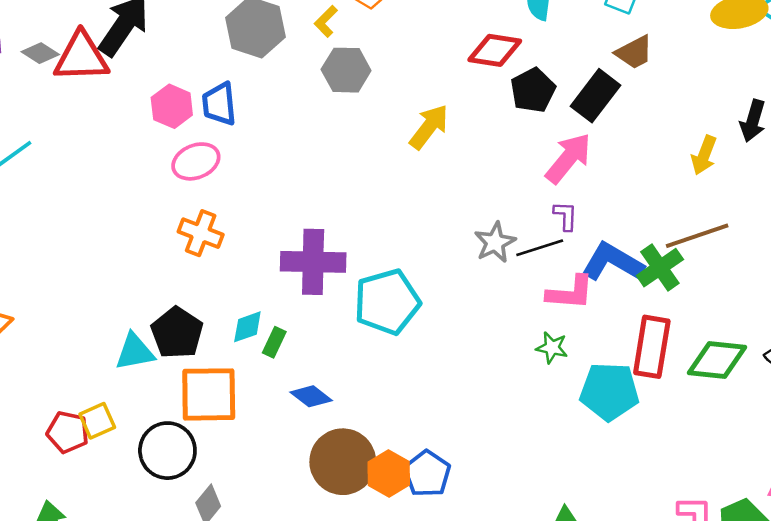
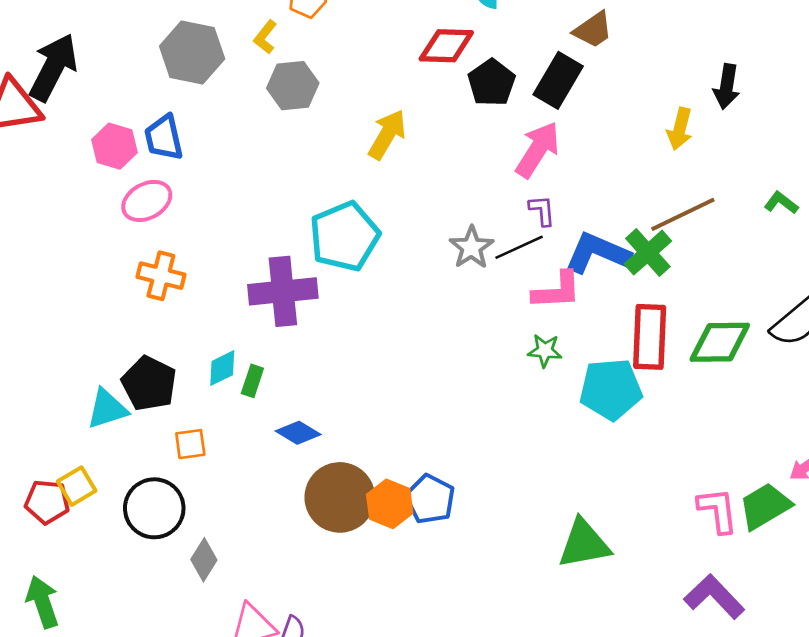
cyan pentagon: (387, 302) -> (345, 236), moved
orange square: (209, 394) -> (190, 444), size x0.5

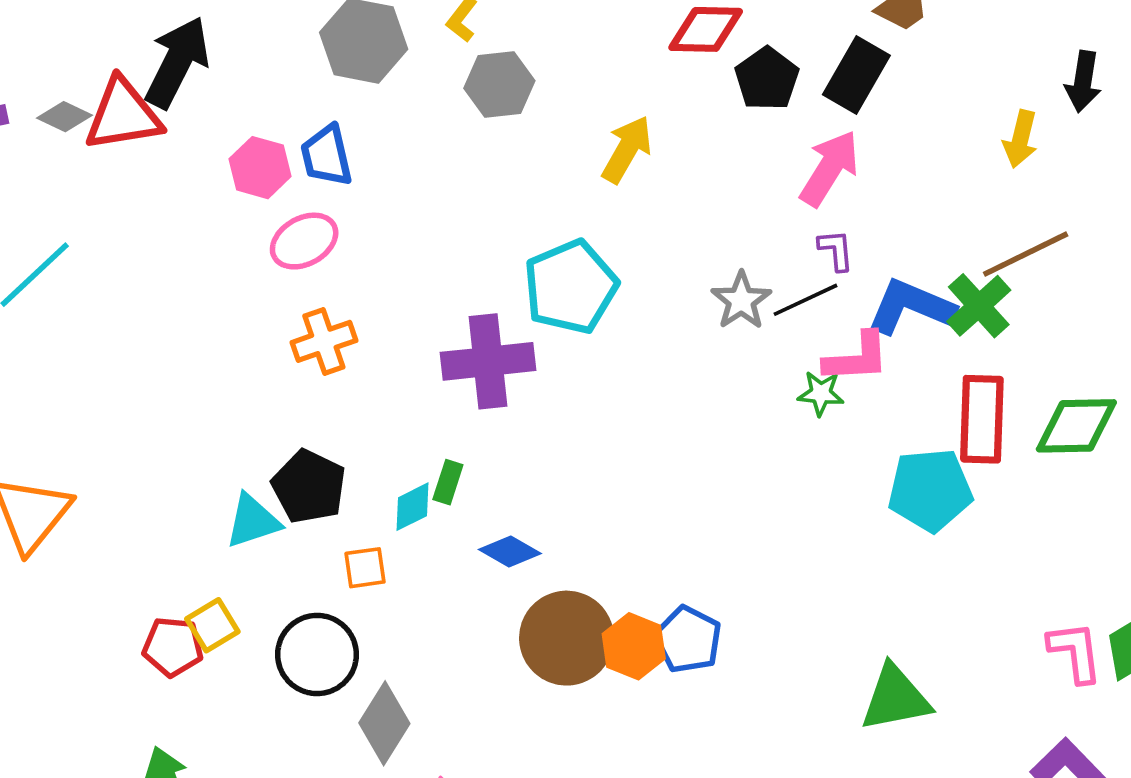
orange cross: (161, 276) -> (324, 341), turned -33
green star: (545, 351) -> (821, 393), moved
cyan diamond: (222, 368) -> (412, 507), moved
gray diamond: (204, 560) -> (384, 723), size x1.4

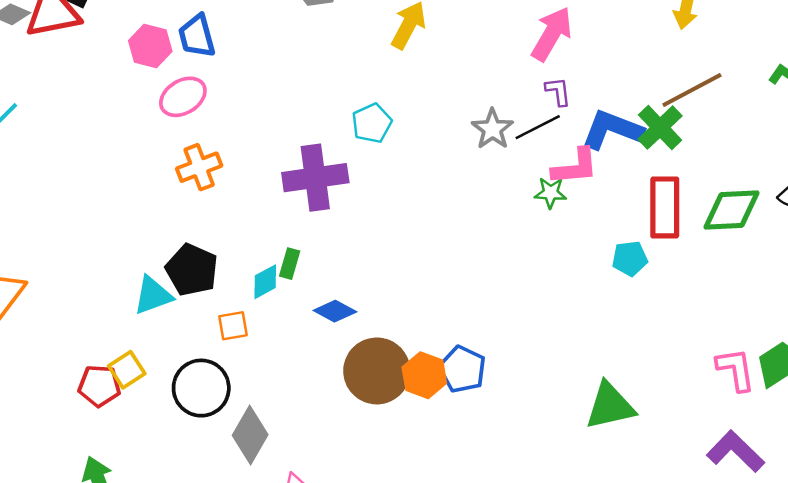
cyan pentagon: (571, 287) -> (372, 123), size x0.6
cyan pentagon: (930, 490) -> (630, 258), size x0.6

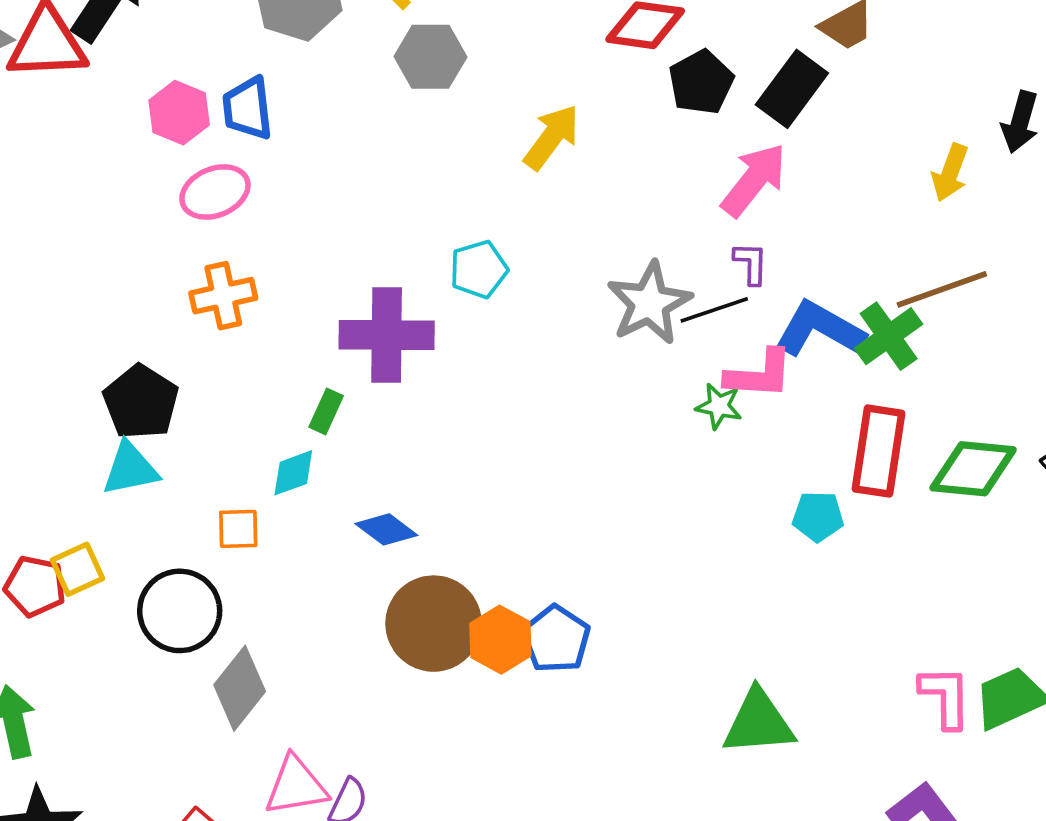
gray star: (492, 129) -> (649, 303), size x1.4
green rectangle: (290, 264) -> (326, 411), moved
black pentagon: (192, 270) -> (141, 402), moved

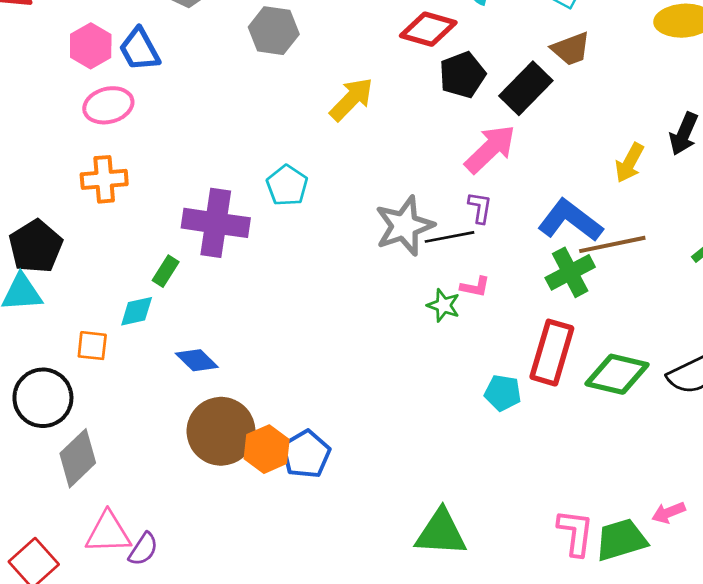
blue trapezoid: (248, 108) -> (139, 49), turned -30
cyan pentagon: (479, 269) -> (287, 185), turned -30
blue L-shape: (820, 329) -> (570, 220), moved
pink L-shape: (759, 374) -> (475, 287), size x0.6

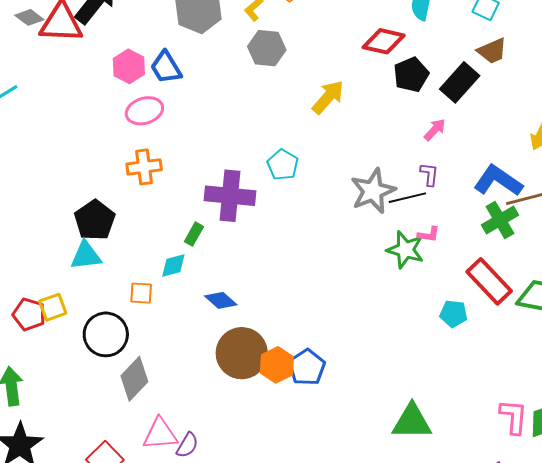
pink arrow: (490, 149) -> (435, 130), size x0.6
green star: (443, 305) -> (405, 250), size x1.5
red rectangle: (552, 353) -> (489, 281), turned -57

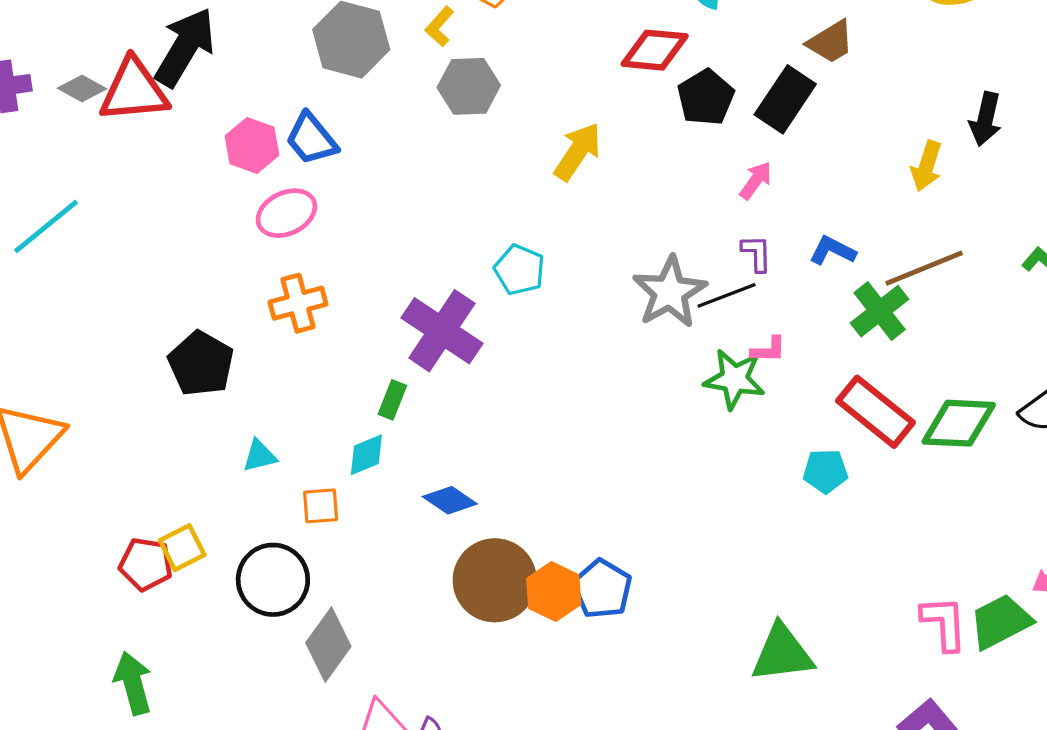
blue L-shape: (498, 181) -> (833, 251), moved, size x0.6
purple cross: (230, 196) -> (442, 331), turned 36
black pentagon: (95, 220) -> (201, 364), moved
cyan triangle: (86, 256) -> (260, 456), moved, size x0.7

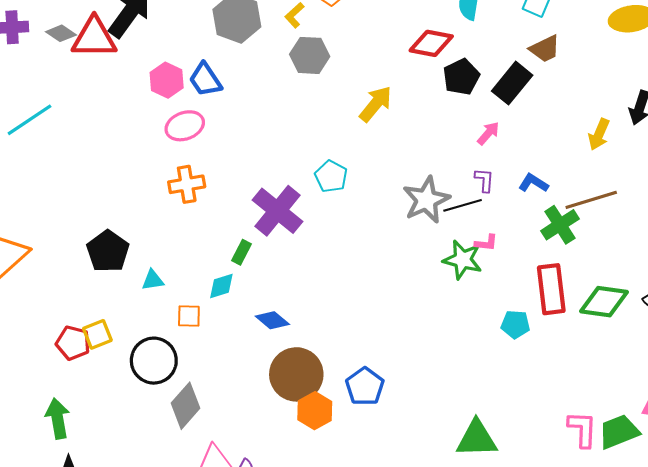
black pentagon: (201, 364) -> (108, 251), moved
red rectangle: (876, 412) -> (551, 289), turned 39
orange hexagon: (554, 592) -> (315, 411), moved

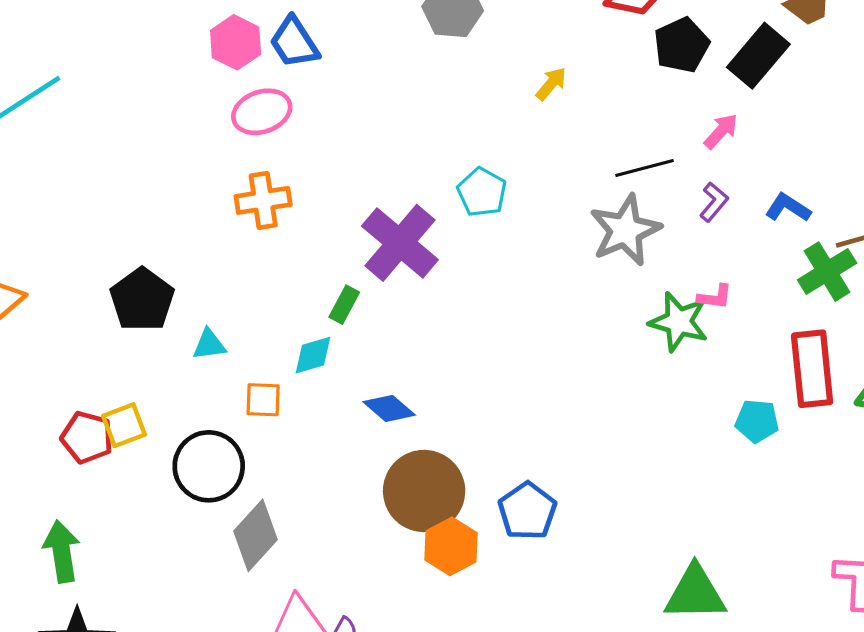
yellow arrow: (376, 104) -> (551, 84), size x0.6
purple L-shape: (484, 180) -> (714, 202), turned 35
black line: (463, 205) -> (645, 168), moved

